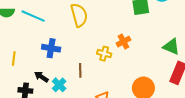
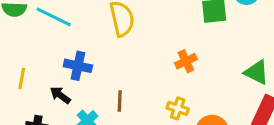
yellow cross: (104, 54) -> (178, 108), moved
black arrow: (41, 77) -> (60, 95), moved

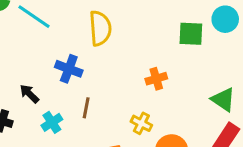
blue cross: (78, 66) -> (69, 69), moved

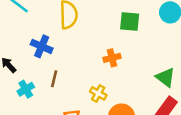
green square: (191, 34) -> (130, 22), moved

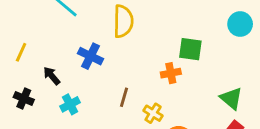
green square: (130, 22) -> (190, 49), moved
brown line: (54, 79) -> (124, 97), moved

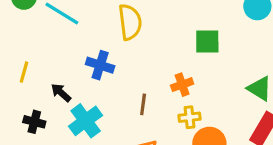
orange cross: (171, 73) -> (182, 85), moved
cyan cross: (70, 104) -> (86, 121), size x1.5
yellow cross: (153, 113) -> (189, 117), moved, turned -30

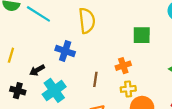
black arrow: (61, 93) -> (37, 70), turned -72

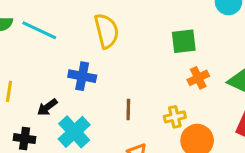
orange cross: (123, 66) -> (198, 78), moved

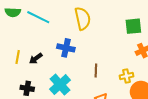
black arrow: (47, 107) -> (36, 59), moved

